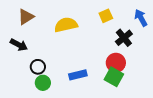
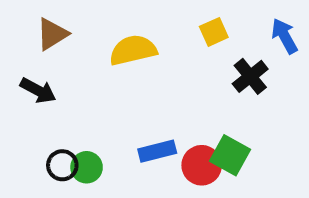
red circle: (116, 63) -> (202, 165), moved
black circle: (38, 67) -> (62, 165), moved

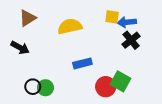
yellow square: (214, 32) -> (112, 17), turned 32
blue arrow: (285, 36) -> (127, 22), moved, turned -66
blue rectangle: (157, 151) -> (82, 63), moved

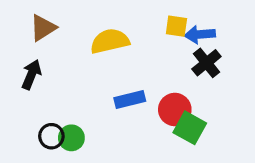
black arrow: (20, 48) -> (31, 74), turned -96
red circle: (106, 87) -> (175, 110), moved

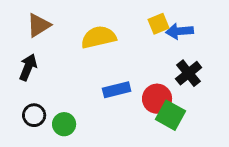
yellow square: (176, 26) -> (159, 24), turned -30
black cross: (206, 63) -> (189, 73), moved
black circle: (51, 136) -> (34, 115), moved

